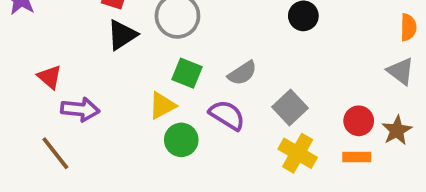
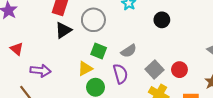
red triangle: (50, 77) -> (17, 49), moved
purple semicircle: (227, 115) -> (120, 74), turned 42
red circle: (359, 121) -> (179, 70), moved

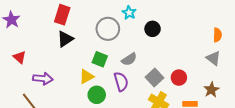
gray circle: (93, 20) -> (108, 29), moved
black circle: (162, 20) -> (153, 29), moved

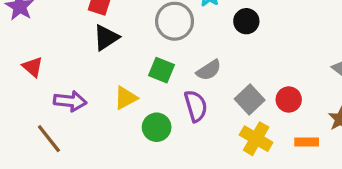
yellow triangle: (87, 77) -> (126, 98), moved

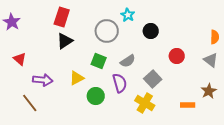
red circle: (289, 99) -> (177, 56), moved
yellow cross: (256, 139) -> (145, 103), moved

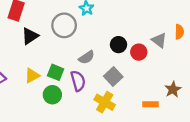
black circle: (151, 31) -> (119, 45), moved
black triangle: (65, 41) -> (30, 36), moved
gray triangle: (211, 60) -> (159, 40), moved
green square: (99, 61) -> (56, 72), moved

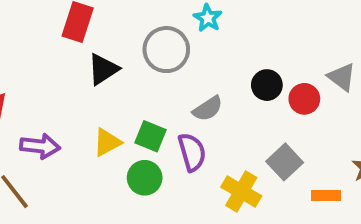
gray square: (113, 77) -> (285, 162), moved

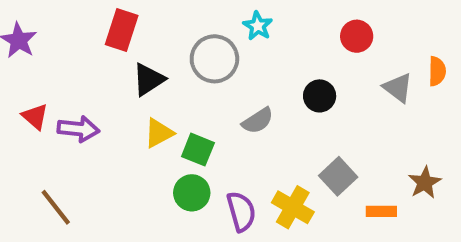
red circle: (304, 99) -> (357, 36), moved
yellow triangle: (107, 142) -> (159, 133), moved
purple arrow: (40, 146) -> (78, 129), moved
purple semicircle: (192, 152) -> (241, 211), moved

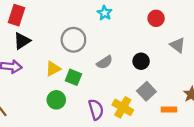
red rectangle: (122, 30) -> (17, 15), moved
gray circle: (214, 59) -> (73, 40), moved
black triangle: (148, 79) -> (22, 41), moved
black circle: (320, 96) -> (141, 61), moved
green circle: (192, 193) -> (56, 100), moved

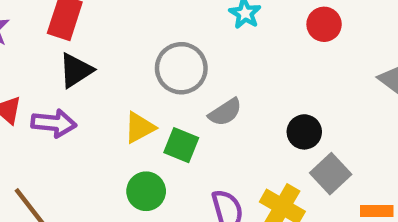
red circle: (156, 18) -> (324, 24), moved
black circle: (141, 61) -> (304, 132), moved
gray semicircle: (105, 62) -> (225, 112), moved

